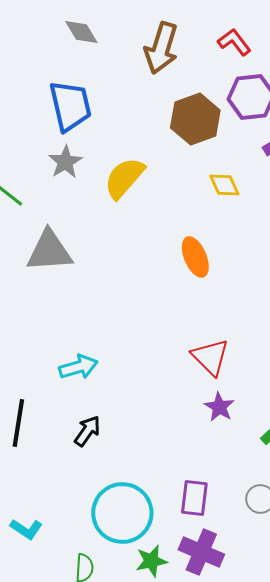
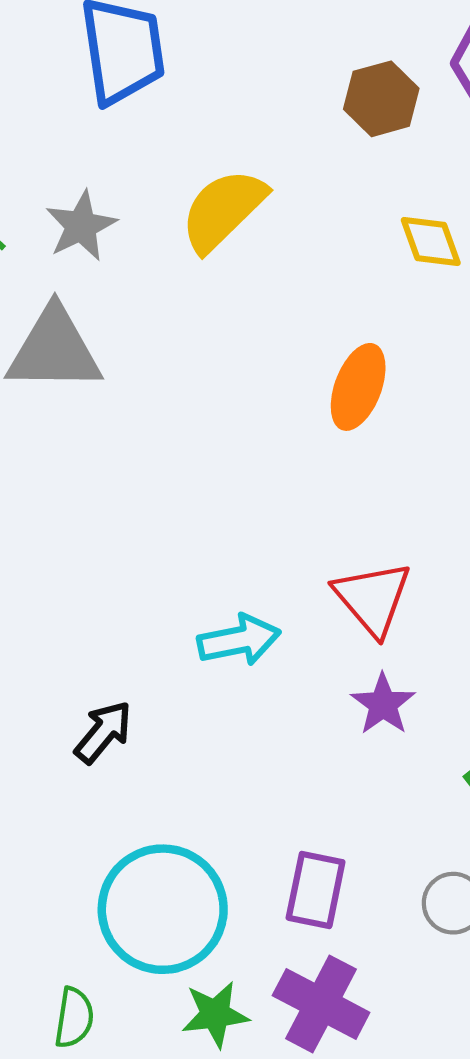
brown hexagon: (195, 119) -> (381, 99), size x0.7
gray star: (65, 162) -> (81, 226), moved
orange ellipse: (195, 257) -> (358, 387), turned 39
cyan arrow: (78, 367) -> (239, 640), moved

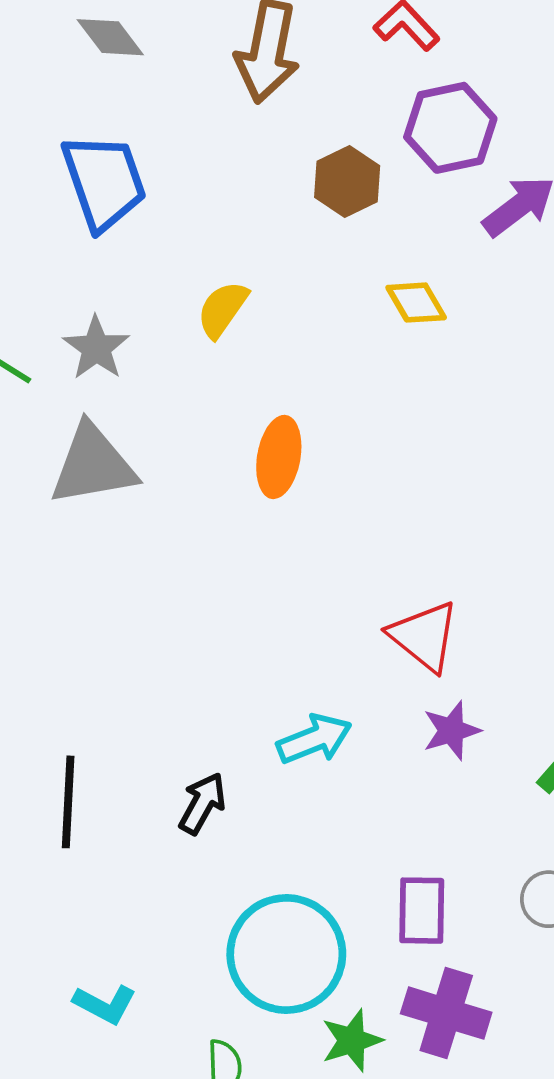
yellow semicircle: (223, 210) -> (222, 309), size x0.7
orange ellipse: (358, 387) -> (279, 457), moved
cyan arrow: (239, 640) -> (314, 739), moved
purple star: (383, 704) -> (451, 731), turned 30

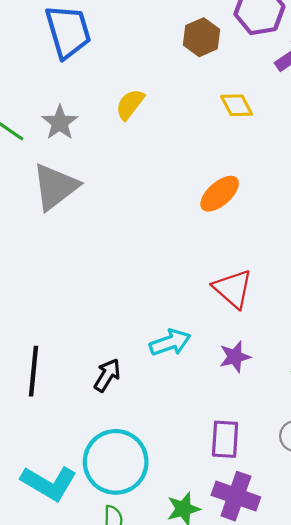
orange ellipse: (279, 457) -> (220, 194), moved, turned 36
gray triangle: (93, 465) -> (55, 187), turned -30
purple star: (451, 731) -> (235, 357), moved
cyan circle: (286, 954) -> (116, 462), moved
cyan L-shape: (105, 1004) -> (49, 483), size x1.6

